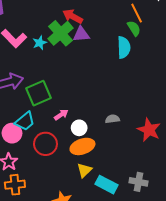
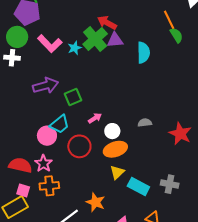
green semicircle: (134, 28) -> (176, 35), moved
cyan semicircle: (124, 47) -> (143, 53), moved
green square: (38, 93) -> (73, 97), size x0.7

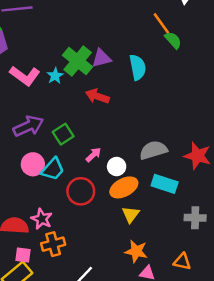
red arrow: (107, 23) -> (97, 96), moved
gray semicircle: (145, 123) -> (153, 150), size x1.6
pink circle: (47, 136) -> (33, 164), moved
cyan rectangle: (138, 186) -> (165, 184), moved
orange star: (96, 202) -> (136, 251), moved

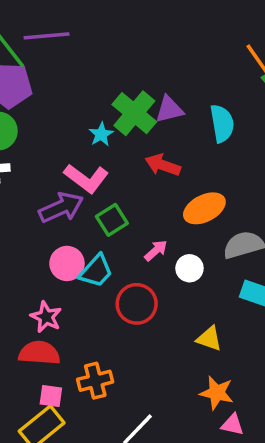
pink L-shape: (25, 76) -> (86, 178), moved
orange ellipse: (124, 187) -> (204, 208), moved
yellow triangle: (131, 214) -> (209, 339), turned -48
pink star: (42, 219) -> (46, 317), moved

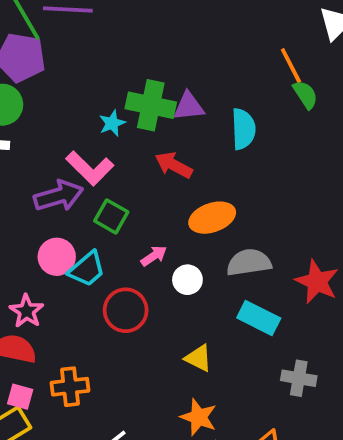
green cross: (134, 113) -> (151, 105), turned -36
green square: (112, 220) -> (111, 216), turned -36

